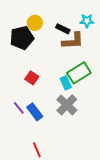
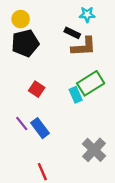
cyan star: (87, 21) -> (87, 14), moved
yellow circle: (35, 23) -> (21, 19), moved
gray cross: (67, 105) -> (94, 150), moved

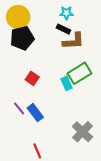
cyan star: (87, 14) -> (66, 13), moved
yellow circle: (21, 19) -> (18, 17), size x1.5

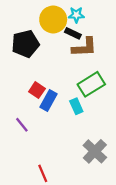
yellow circle: (18, 17) -> (53, 19), moved
cyan rectangle: (66, 83) -> (76, 106), moved
blue rectangle: (35, 113) -> (49, 100), moved, turned 66

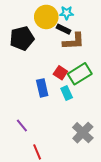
red square: (37, 90) -> (60, 73), moved
blue rectangle: (49, 100) -> (42, 88), turned -42
purple line: (22, 125) -> (22, 126), moved

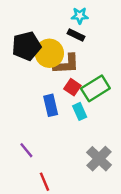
yellow circle: (46, 17) -> (49, 53), moved
brown L-shape: (74, 41) -> (66, 64), moved

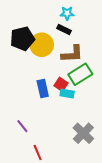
brown L-shape: (66, 64) -> (72, 54), moved
red square: (72, 87) -> (61, 84), moved
cyan rectangle: (80, 111) -> (67, 94), turned -56

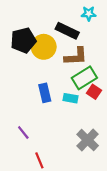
cyan star: (67, 13) -> (89, 14), moved
black rectangle: (64, 30) -> (67, 31), size x1.5
red square: (61, 84) -> (94, 92), moved

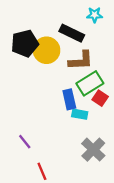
blue rectangle: (45, 93) -> (69, 99), moved
cyan rectangle: (70, 98) -> (80, 114), moved

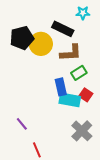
green rectangle: (90, 83) -> (79, 73), size x0.7
red square: (100, 98) -> (86, 95), moved
cyan rectangle: (80, 114) -> (70, 100), size x1.5

